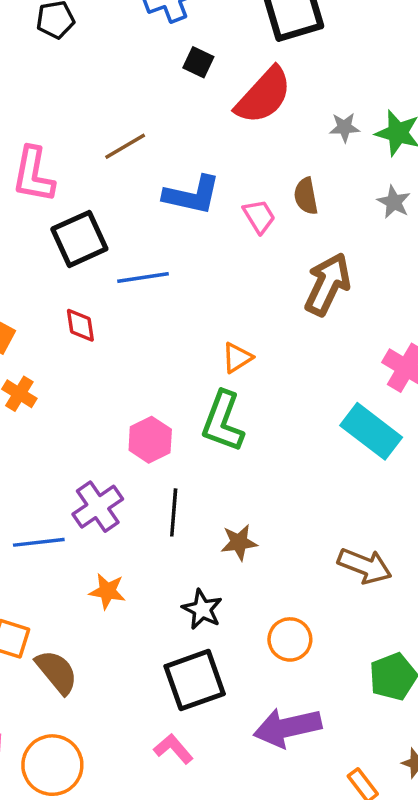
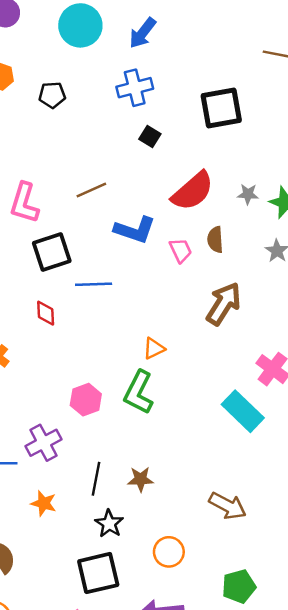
red semicircle: (264, 96) -> (193, 191), moved
black line: (174, 512) -> (96, 479), moved

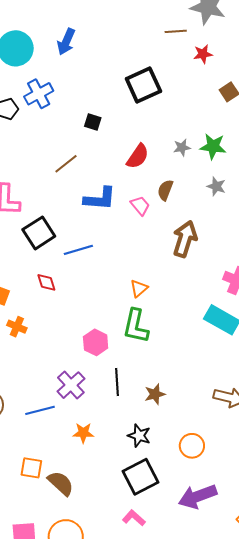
blue cross: (135, 88) -> (39, 94), moved
brown line: (91, 190) -> (66, 164), moved
red semicircle: (193, 191) -> (138, 156), size x0.7
brown semicircle: (215, 240) -> (165, 190), turned 40
black line: (96, 479) -> (117, 382), moved

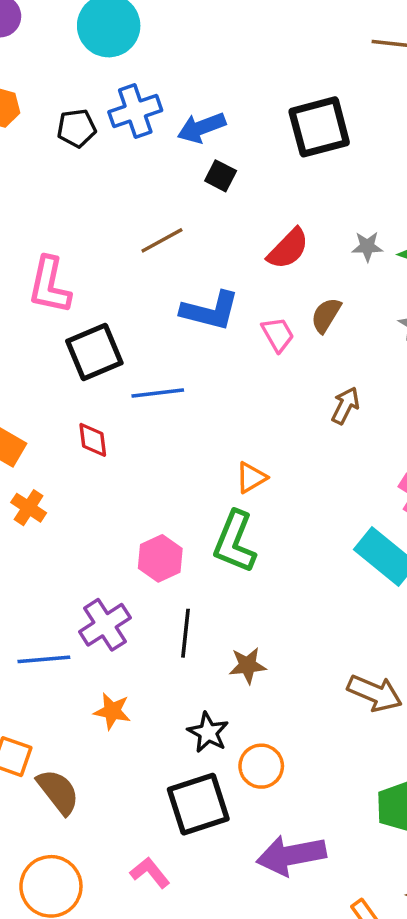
blue arrow: (66, 42) -> (201, 128), moved, turned 36
brown arrow: (185, 239) -> (345, 406), size x0.6
orange circle: (192, 446) -> (261, 766), moved
pink L-shape: (134, 518) -> (150, 873), moved

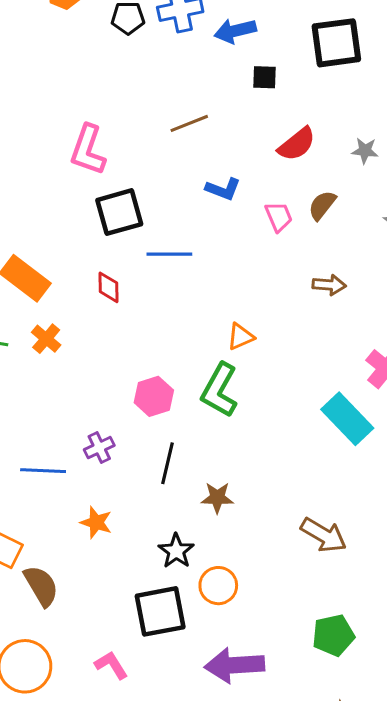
black square: (221, 176) -> (265, 77), moved, turned -32
blue L-shape: (210, 311) -> (223, 189), size x0.7
brown arrow: (345, 406) -> (329, 285), turned 60
purple cross: (105, 625) -> (99, 447), size x0.7

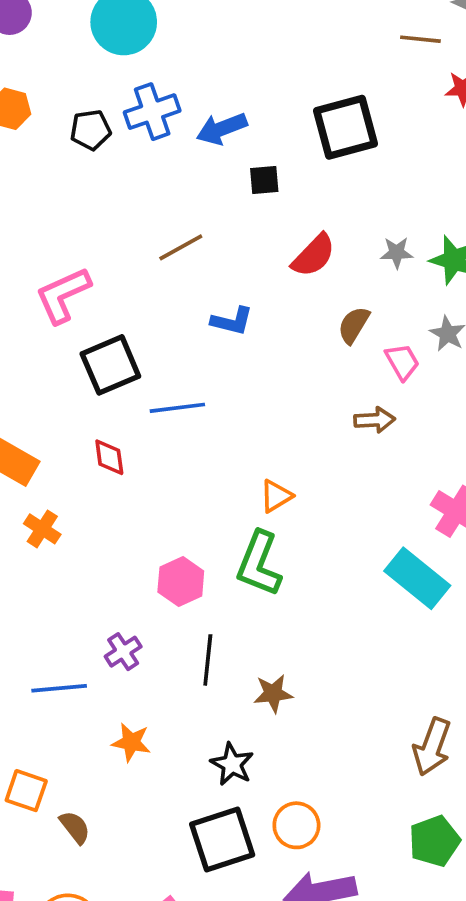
pink L-shape: (88, 150) -> (63, 295), turned 54
pink trapezoid: (279, 217) -> (402, 362), moved
brown arrow: (324, 535) -> (432, 747), moved, turned 87
brown semicircle: (41, 586) -> (75, 827), size x0.7
orange circle: (218, 586) -> (296, 825), moved

